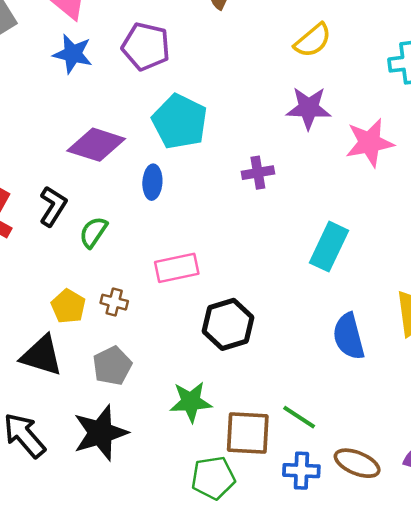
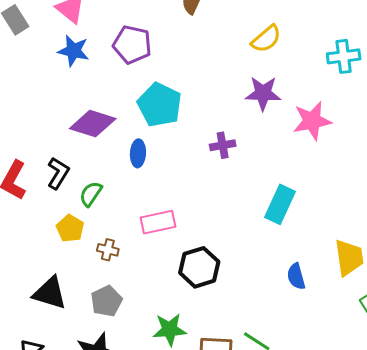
yellow pentagon: (68, 306) -> (70, 228), moved
blue semicircle: (349, 336) -> (296, 276), size x0.7

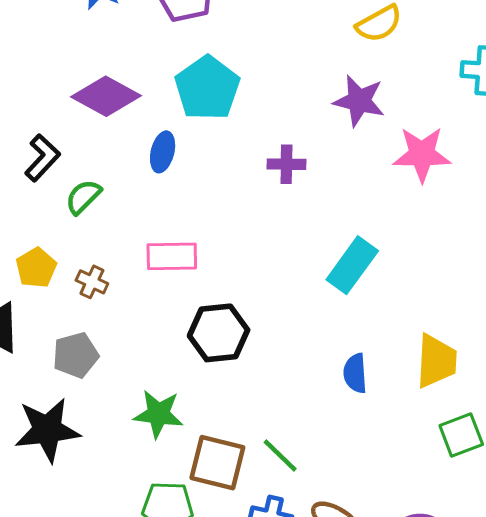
yellow pentagon: (70, 228) -> (36, 268), moved

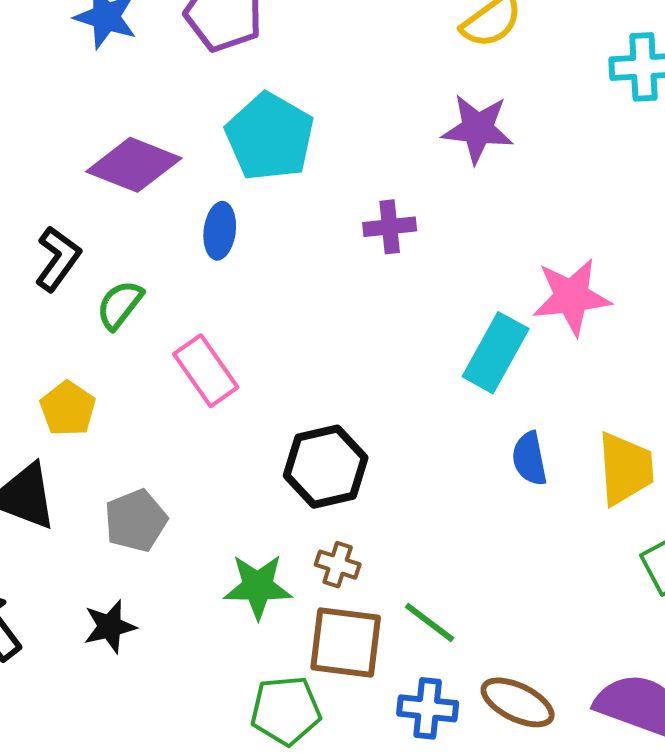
pink star: (422, 154) -> (571, 297), moved
pink rectangle: (172, 256) -> (206, 371), moved, turned 63
brown cross: (92, 282) -> (338, 565), moved
blue semicircle: (355, 373) -> (530, 459), moved
black star: (47, 430) -> (110, 626), size x0.6

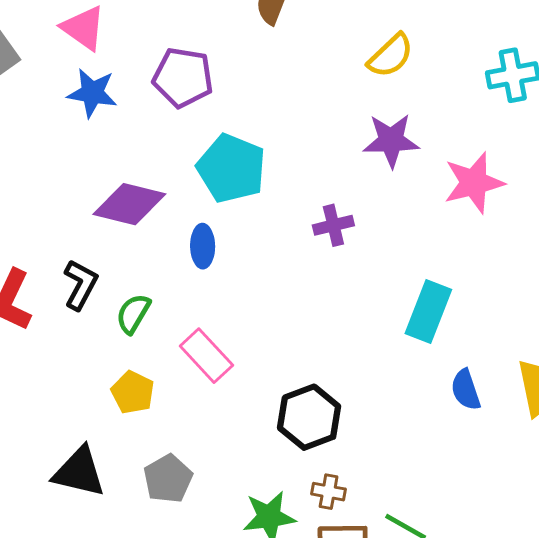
pink star: (571, 297) -> (474, 183), moved
yellow pentagon: (68, 409) -> (133, 392), moved

